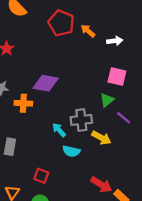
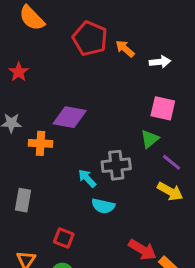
yellow arrow: (101, 138) -> (170, 191), moved

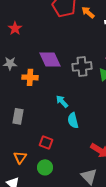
purple diamond: (70, 117) -> (50, 59), turned 55
gray cross: (116, 165) -> (82, 66), moved
cyan semicircle: (103, 206) -> (73, 120), turned 63

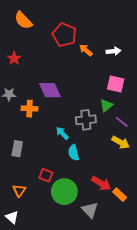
orange arrow: (88, 12) -> (86, 50), moved
gray cross: (82, 66) -> (86, 120), moved
green circle: (45, 167) -> (64, 192), moved, size x1.6

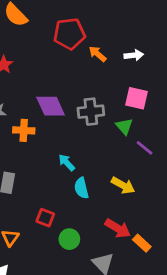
red pentagon: (64, 35) -> (69, 34), turned -30
green triangle: (106, 105) -> (124, 126), turned -32
gray cross: (86, 120) -> (91, 112), moved
yellow arrow: (121, 142) -> (123, 185), moved
green circle: (64, 192) -> (69, 239), size x0.6

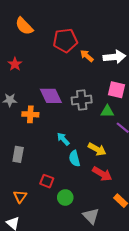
white arrow: (134, 55) -> (114, 57), size x1.5
green triangle: (124, 126) -> (107, 111), turned -48
yellow arrow: (123, 185) -> (97, 149), moved
red arrow: (118, 228) -> (102, 174), moved

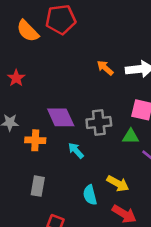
red pentagon: (65, 40) -> (61, 20), moved
cyan arrow: (63, 139) -> (76, 150), moved
gray rectangle: (18, 154) -> (38, 186), moved

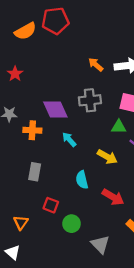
orange semicircle: (28, 31) -> (25, 31), turned -75
gray cross: (99, 122) -> (90, 100), moved
yellow arrow: (118, 184) -> (107, 157), moved

